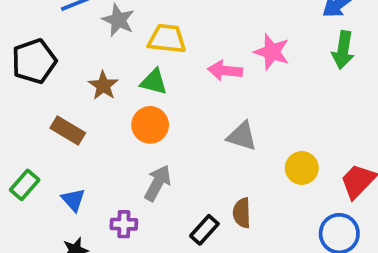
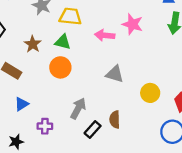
gray arrow: (158, 183) -> (78, 108), moved
blue triangle: (73, 200) -> (22, 104), moved, turned 40

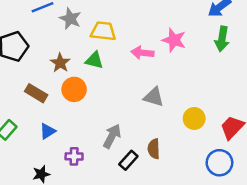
orange circle: (60, 67) -> (74, 89), moved

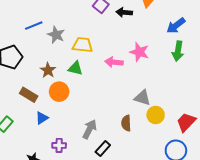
gray triangle: (154, 97) -> (142, 98), moved
blue triangle: (48, 131) -> (42, 118), moved
brown semicircle: (154, 149) -> (126, 123), moved

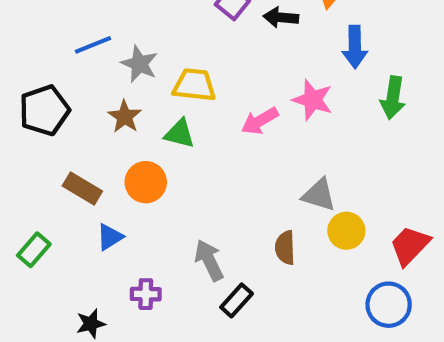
blue arrow: (176, 26) -> (355, 47), moved, turned -54
pink arrow: (114, 62) -> (260, 121), turned -36
brown star: (48, 70) -> (125, 117), moved
gray arrow: (90, 129) -> (209, 260), turned -54

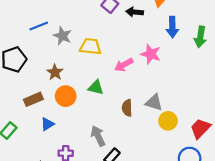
green arrow: (393, 98) -> (200, 37), moved
brown star: (125, 117) -> (55, 72), moved
green triangle: (180, 134) -> (96, 87), moved
brown rectangle: (82, 188) -> (33, 99), turned -54
brown semicircle: (285, 248) -> (127, 108), moved

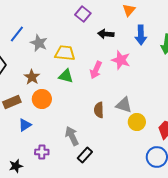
black arrow: (135, 12) -> (106, 34), moved
blue line: (39, 26) -> (17, 34), turned -30
pink arrow: (124, 65) -> (96, 70), turned -36
green triangle: (96, 87) -> (66, 76), moved

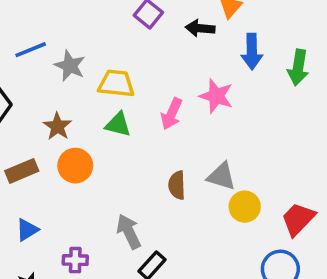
blue line: (17, 34) -> (31, 50), turned 30
black arrow: (106, 34) -> (200, 28), moved
blue triangle: (25, 125) -> (27, 230), moved

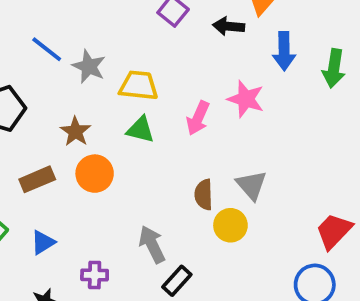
blue line: (31, 50) -> (47, 49), turned 60
gray triangle: (221, 176) -> (252, 185), turned 32
yellow circle: (245, 207) -> (230, 225), moved

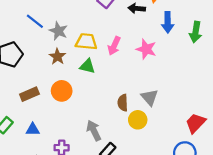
pink arrow: (198, 118) -> (114, 46), moved
brown star: (75, 131) -> (57, 57), moved
blue triangle: (43, 242) -> (33, 129), turned 32

